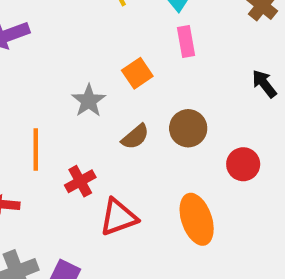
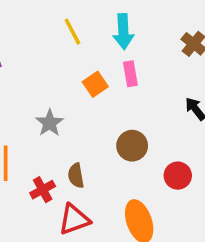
orange square: (137, 73) -> (95, 84), moved
brown semicircle: (135, 137) -> (76, 176), moved, turned 120

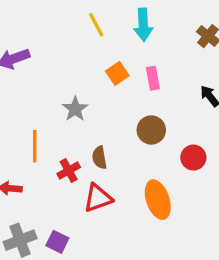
pink rectangle: (130, 74) -> (153, 78), moved

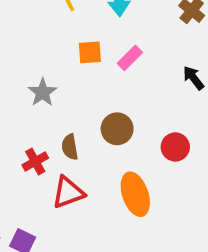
orange square: (117, 73) -> (90, 52), turned 30
pink rectangle: (153, 78) -> (130, 58), turned 55
brown circle: (151, 130) -> (117, 129), moved

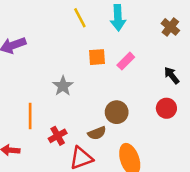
brown semicircle: (70, 147) -> (97, 133), moved, turned -102
red circle: (175, 147) -> (166, 108), moved

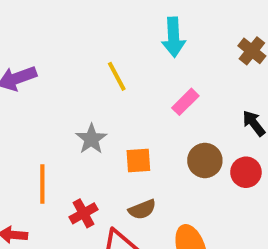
yellow line: (80, 18) -> (117, 76), moved
orange square: (97, 57) -> (138, 160), moved
brown circle: (117, 112) -> (205, 160), moved

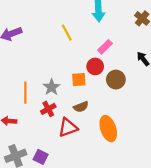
gray star: (91, 139) -> (52, 87), moved
red circle: (246, 172) -> (95, 66), moved

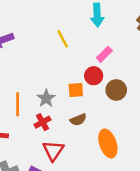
red triangle: (68, 128) -> (53, 151), moved, turned -36

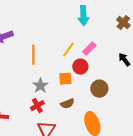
yellow line: (63, 39) -> (68, 50), moved, turned 63
brown circle: (116, 90) -> (99, 89), moved
orange line: (18, 104) -> (33, 55), moved

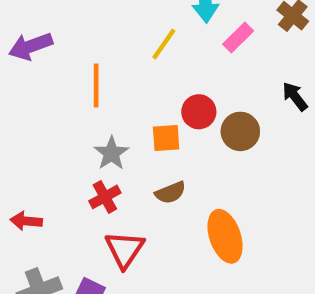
pink rectangle: (89, 49) -> (238, 37), moved
yellow line: (68, 50) -> (164, 44), moved
brown circle: (99, 89) -> (240, 131), moved

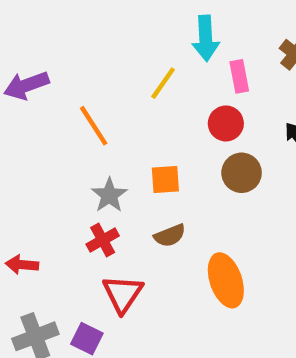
pink rectangle: (238, 37) -> (239, 76), turned -56
orange line: (96, 86) -> (94, 126), turned -33
red circle: (199, 112) -> (226, 123), moved

